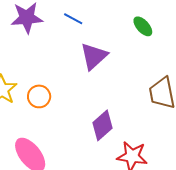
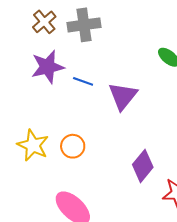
blue line: (73, 19) -> (83, 81), moved

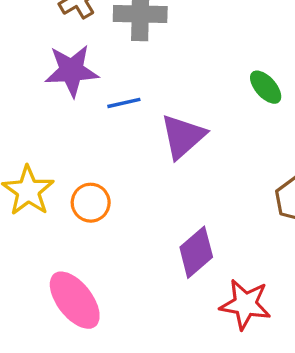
blue line: (83, 81) -> (124, 103), turned -42

